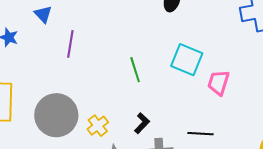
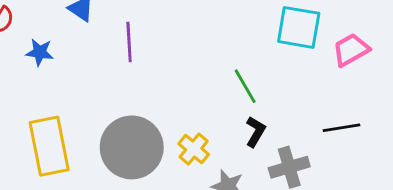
green line: (135, 70) -> (245, 86), moved
pink trapezoid: (218, 82) -> (351, 50), turned 56

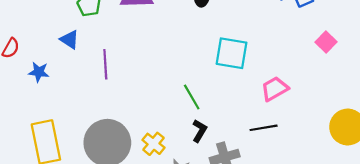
pink trapezoid: (351, 50) -> (275, 89), moved

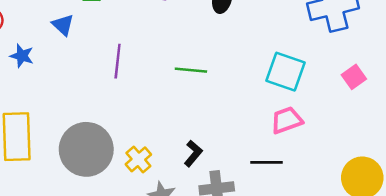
cyan square: (232, 53) -> (286, 72), moved
purple line: (105, 64) -> (118, 61), moved
green line: (192, 97) -> (191, 70), moved, turned -64

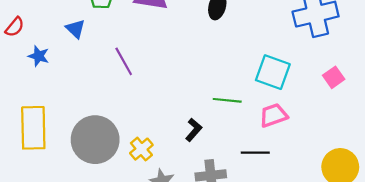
purple line: (118, 61) -> (124, 61), turned -36
green line: (191, 70) -> (227, 100), moved
black L-shape: (193, 153) -> (194, 130), moved

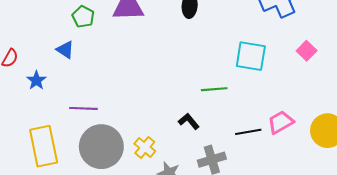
blue star: (39, 56) -> (36, 80), turned 30
purple line: (124, 61) -> (83, 108), moved, turned -48
pink trapezoid: (273, 115) -> (281, 122), moved
black L-shape: (194, 130) -> (189, 121), turned -70

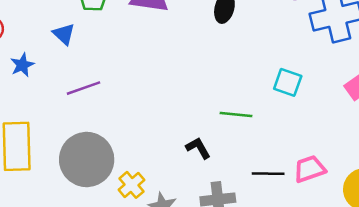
cyan square: (251, 56) -> (288, 82), size x0.7
purple line: (83, 108) -> (83, 88), moved, turned -32
yellow cross: (145, 147) -> (131, 185), moved

